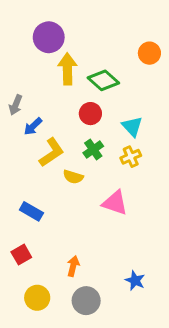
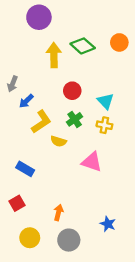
purple circle: (49, 37) -> (39, 17), moved
green diamond: (103, 80) -> (83, 46), moved
yellow cross: (131, 157) -> (104, 125), turned 35

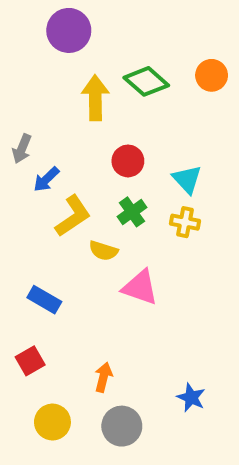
pink triangle: (92, 162) -> (140, 287), moved

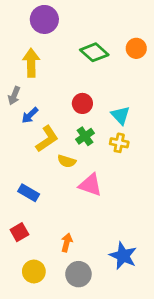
yellow arrow: (95, 98) -> (31, 63), moved
blue star: (191, 398) -> (123, 256), size x1.5

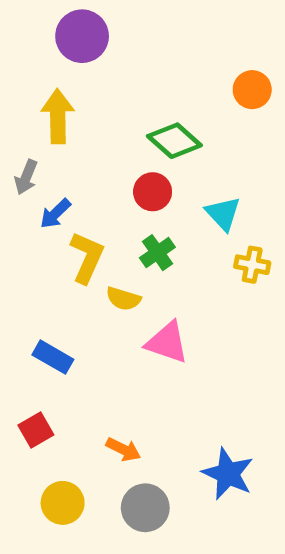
green diamond: (94, 52) -> (174, 141), moved
yellow L-shape: (47, 139) -> (87, 257), turned -32
yellow cross: (119, 143) -> (252, 265), moved
orange arrow: (67, 243) -> (123, 449), turned 102

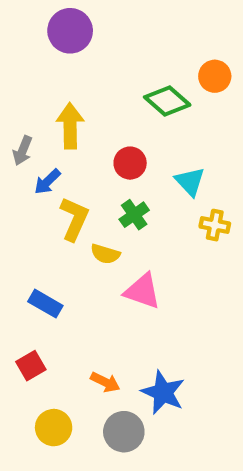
yellow arrow: (58, 116) -> (70, 126), moved
green diamond: (174, 141) -> (167, 101), moved
blue star: (228, 474) -> (163, 392), moved

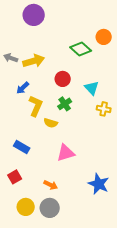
yellow arrow: (70, 126) -> (34, 61), turned 75
gray arrow: (23, 151) -> (11, 58), moved, turned 88
pink triangle: (142, 291) -> (66, 153), moved, turned -36
blue star: (163, 392) -> (99, 184), moved
gray circle: (124, 432) -> (50, 208), moved

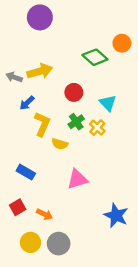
gray arrow: (11, 58) -> (14, 77), moved
yellow cross: (104, 109) -> (97, 128), moved, turned 32
orange arrow: (51, 185) -> (45, 214), moved

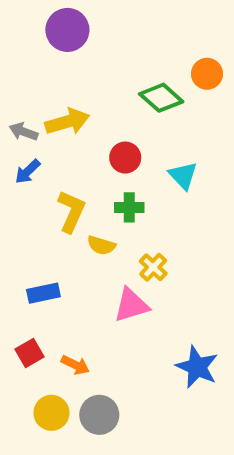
blue arrow: (27, 103) -> (28, 172), moved
green cross: (76, 122) -> (129, 207), turned 35
yellow cross: (97, 128) -> (153, 267), moved
blue rectangle: (26, 172) -> (43, 293), turned -42

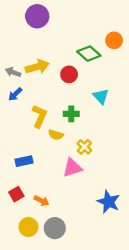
red circle: (125, 158) -> (69, 74), moved

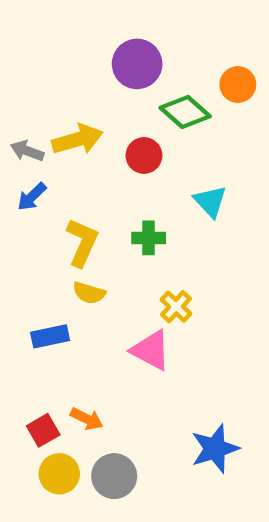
purple circle: (37, 16) -> (137, 64), moved
yellow semicircle: (56, 135) -> (89, 293), moved
pink triangle: (72, 168) -> (151, 350), turned 45
red square: (16, 194) -> (43, 430), moved
blue star: (109, 202) -> (215, 449), moved, turned 30

